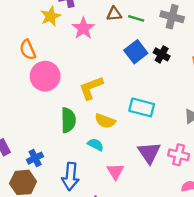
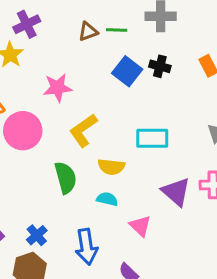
pink star: (83, 28) -> (58, 88), moved, turned -30

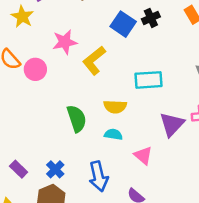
black cross: (160, 66) -> (151, 18), turned -36
yellow L-shape: (83, 130) -> (94, 61), moved
pink circle: (23, 131) -> (35, 69), moved, size x0.7
purple triangle: (176, 192) -> (172, 124), turned 36

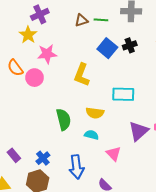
pink star: (65, 42) -> (47, 54), moved
yellow L-shape: (94, 61) -> (82, 75), turned -35

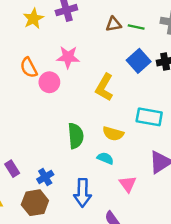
yellow star: (28, 35) -> (33, 19), moved

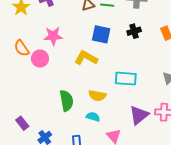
blue square: (139, 61) -> (101, 34), moved, turned -30
yellow L-shape: (104, 87) -> (86, 58), turned 95
purple rectangle: (12, 169) -> (22, 123), moved

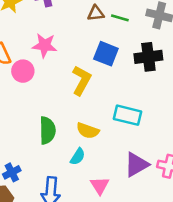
black cross: (134, 31) -> (148, 57), size x1.5
yellow L-shape: (86, 58) -> (81, 80), turned 80
cyan semicircle: (93, 117) -> (78, 157), turned 96

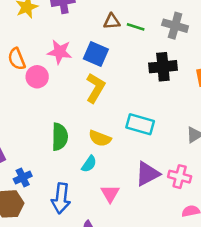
blue square: (106, 54) -> (96, 54), moved

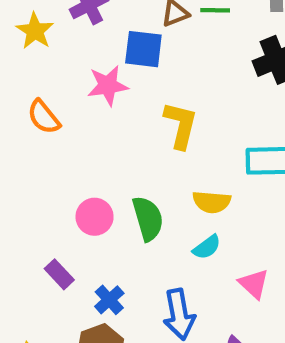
blue square: (96, 54) -> (143, 49), moved
pink circle: (37, 77) -> (95, 217), moved
cyan semicircle: (89, 164) -> (207, 247), turned 36

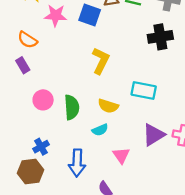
pink star: (108, 85) -> (56, 15), moved
orange semicircle: (44, 117) -> (27, 40), turned -30
purple rectangle: (59, 274) -> (23, 65), moved

